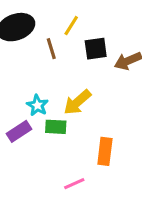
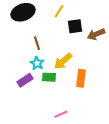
brown line: (51, 49) -> (37, 43), moved
orange rectangle: (105, 151) -> (81, 78), moved

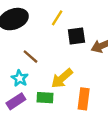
brown line: (37, 43) -> (30, 57), turned -32
cyan star: (37, 63) -> (20, 78), moved

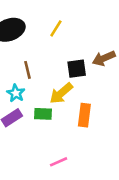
black square: (76, 36) -> (77, 69), moved
brown line: (30, 57) -> (27, 70), turned 35

